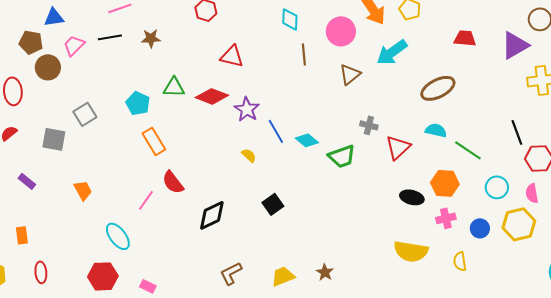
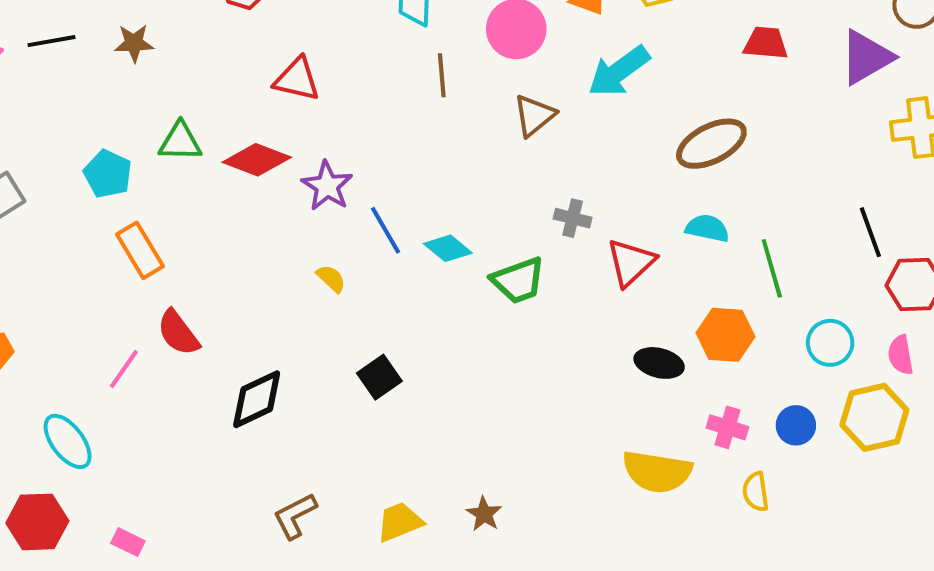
green line: (468, 150) -> (772, 268), turned 40
pink cross: (446, 218) -> (727, 427), moved, turned 30

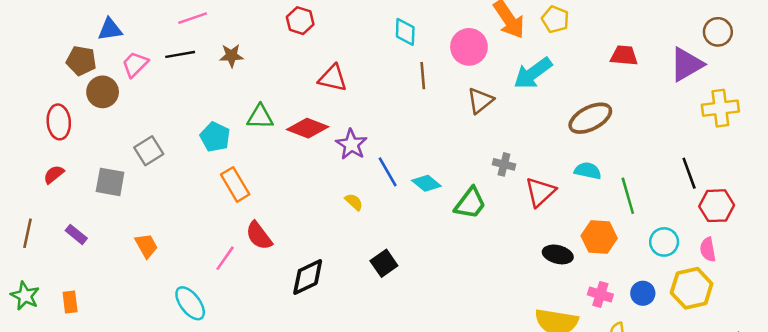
green trapezoid: (518, 280) -> (470, 203), turned -33

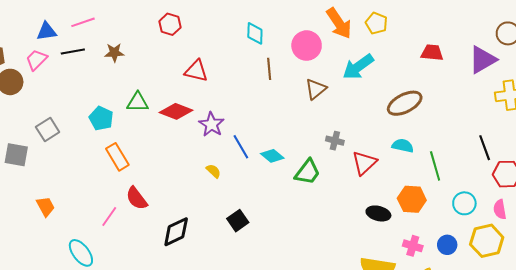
blue triangle: (110, 29) -> (47, 31), moved

